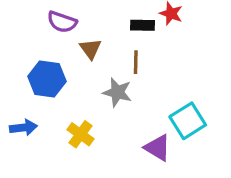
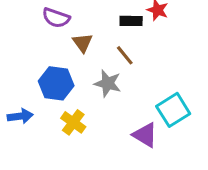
brown line: (136, 62) -> (125, 55), turned -40
blue hexagon: (47, 79) -> (56, 83), moved

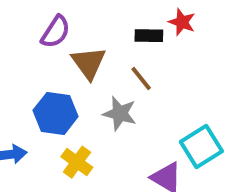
purple semicircle: (56, 18) -> (56, 32), turned -76
brown triangle: (83, 43) -> (89, 63), size x1.4

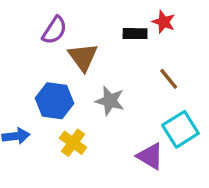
brown line: (141, 78) -> (169, 79), moved

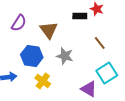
purple semicircle: (54, 30) -> (19, 23), moved

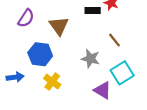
gray star: (65, 56) -> (90, 59), moved

